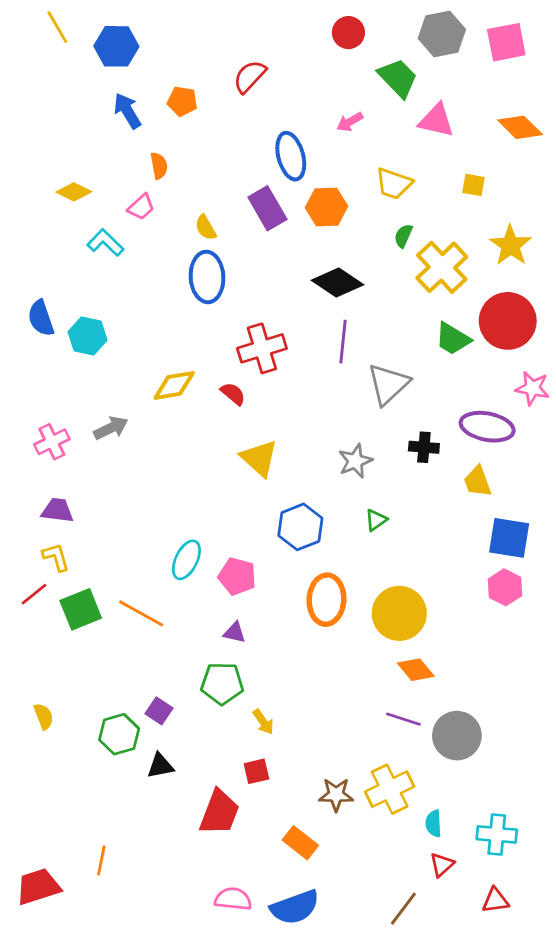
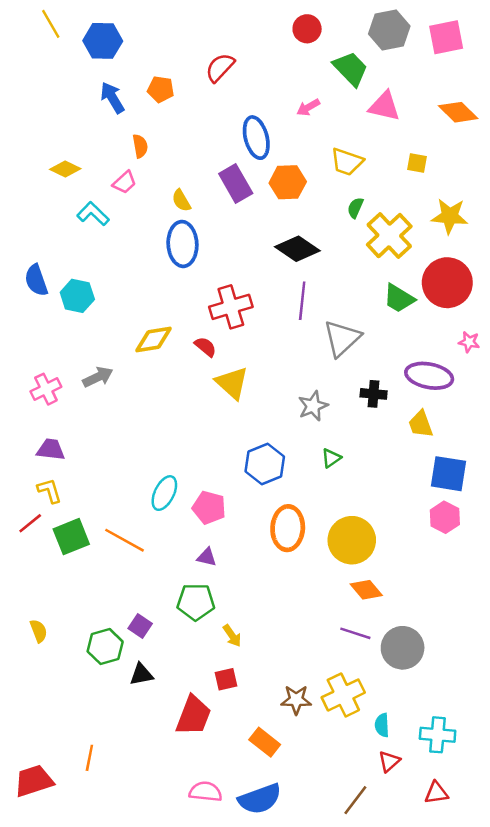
yellow star: (510, 245) -> (450, 216), turned -30
pink star: (532, 388) -> (469, 342), size x0.7
yellow triangle: (259, 458) -> (232, 383), moved

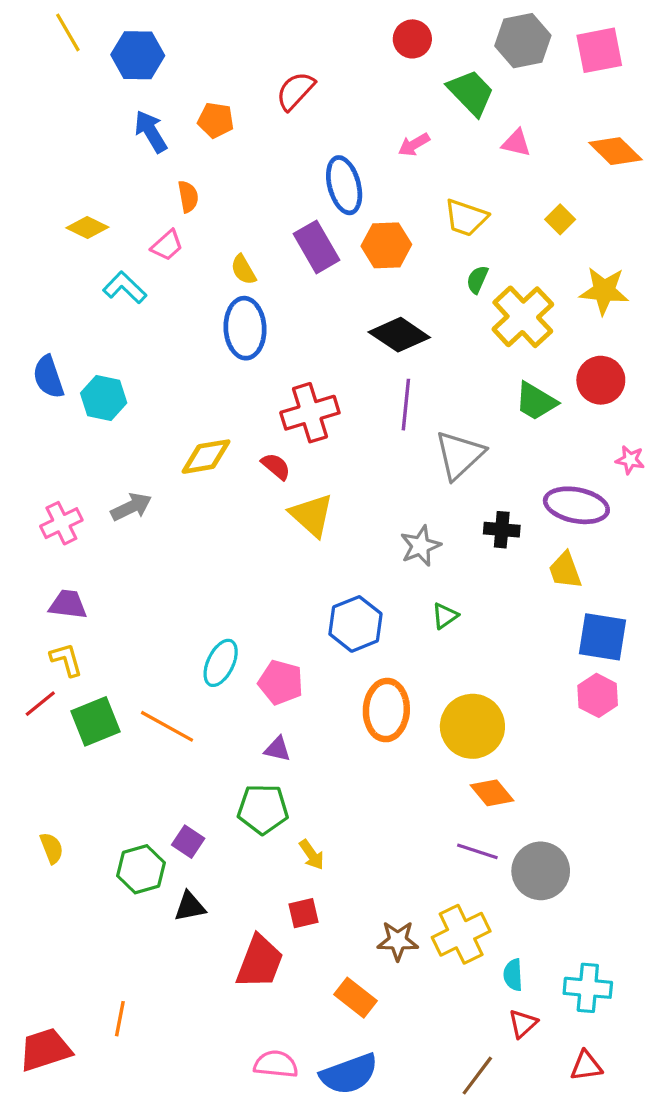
pink triangle: (384, 106) -> (516, 143), size x0.7
yellow square: (417, 163) -> (560, 219), turned 35
red circle: (447, 283) -> (601, 380), size x0.7

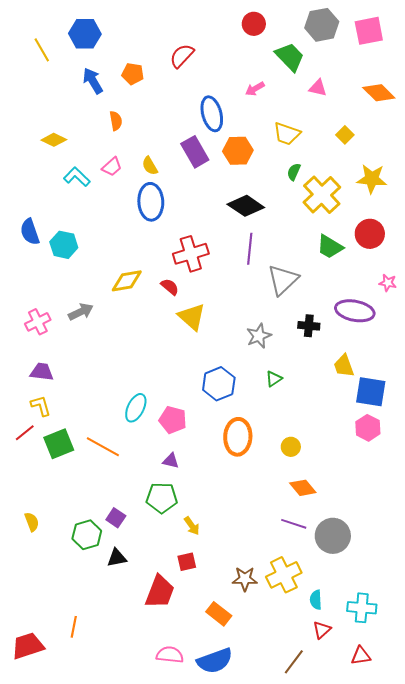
yellow line: (68, 32) -> (42, 50), moved
pink trapezoid: (167, 245) -> (112, 167), moved
yellow trapezoid: (565, 570) -> (344, 366), moved
yellow circle: (472, 726) -> (291, 447), size x0.5

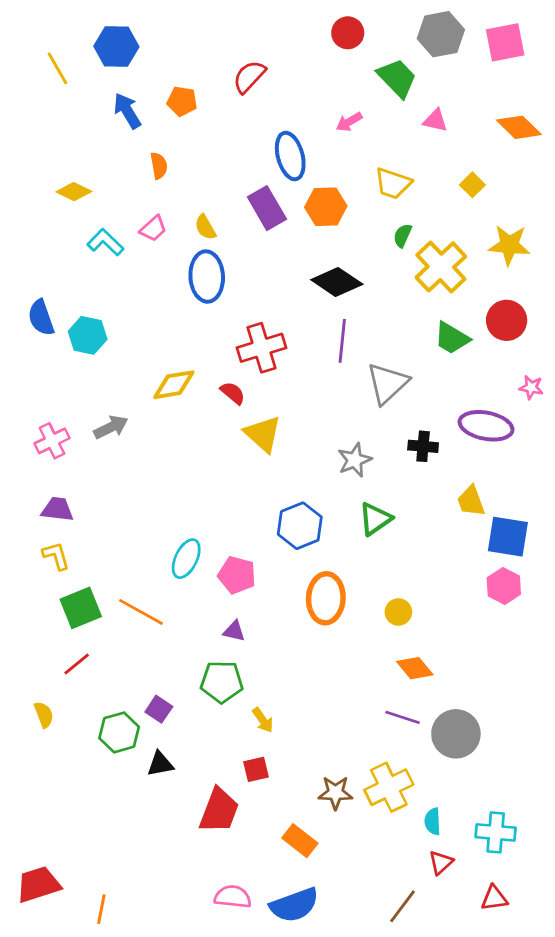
green triangle: (274, 379) -> (375, 519), size x1.5
red line: (25, 433) -> (77, 664), moved
orange line: (74, 627) -> (101, 909), moved

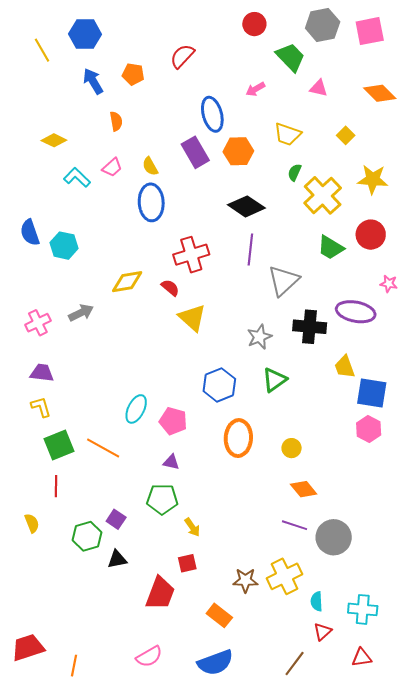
black cross: (423, 446) -> (310, 327), size x1.5
red line: (77, 664) -> (56, 486), turned -50
pink semicircle: (233, 897) -> (149, 657), moved, turned 144

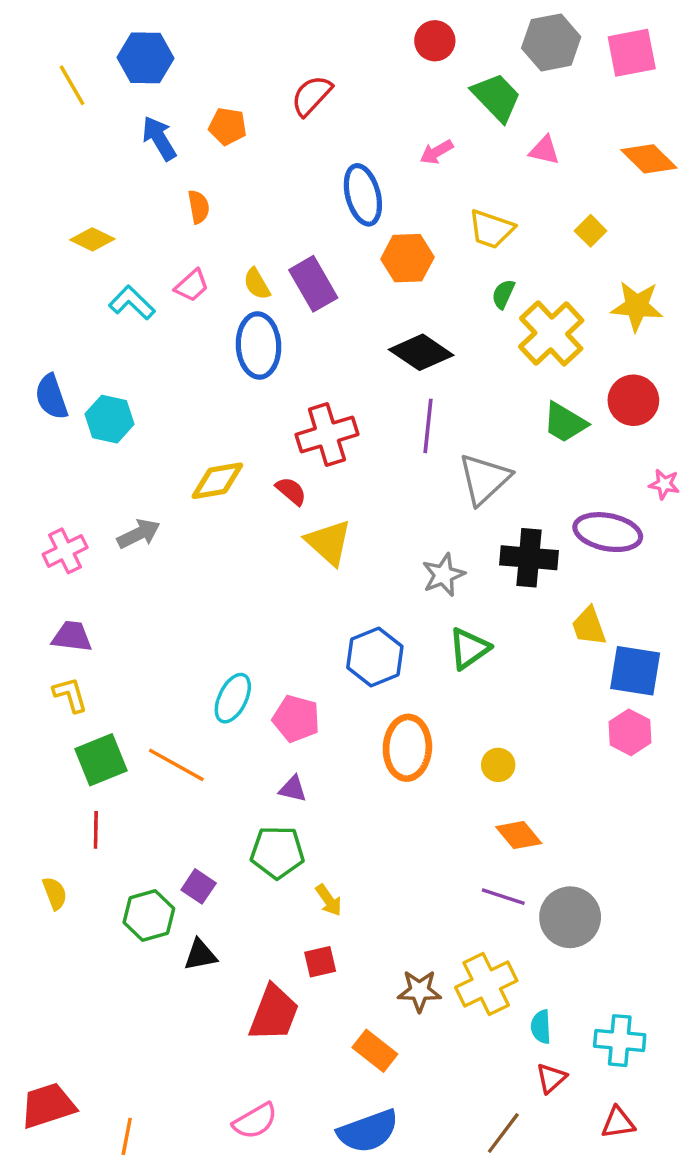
purple rectangle: (195, 152) -> (313, 284), moved

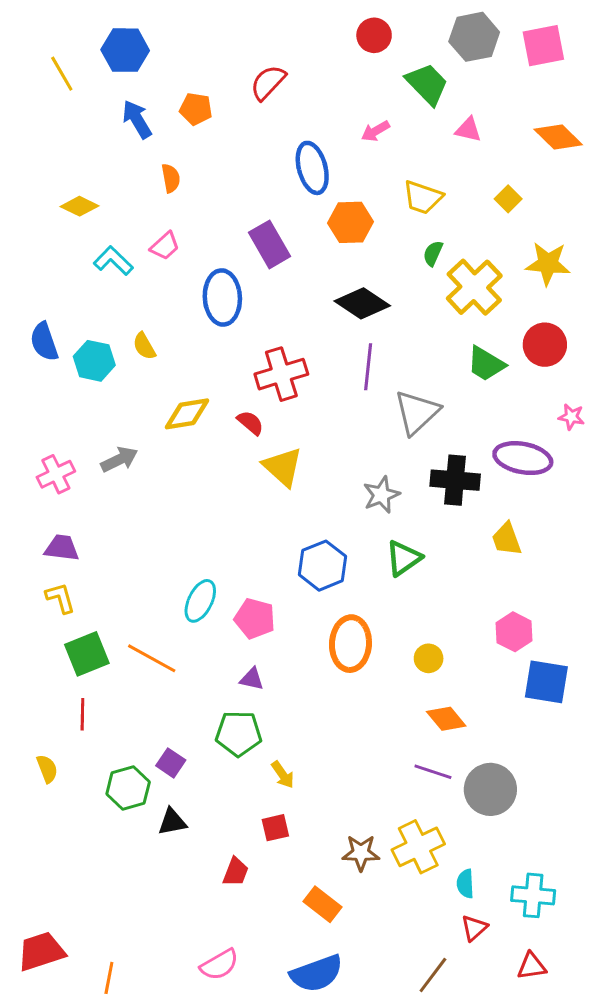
yellow semicircle: (257, 284) -> (144, 346), moved
blue square: (635, 671) -> (546, 682), moved
pink hexagon: (630, 732) -> (514, 632), moved
red trapezoid: (274, 1013) -> (236, 872), size x0.6

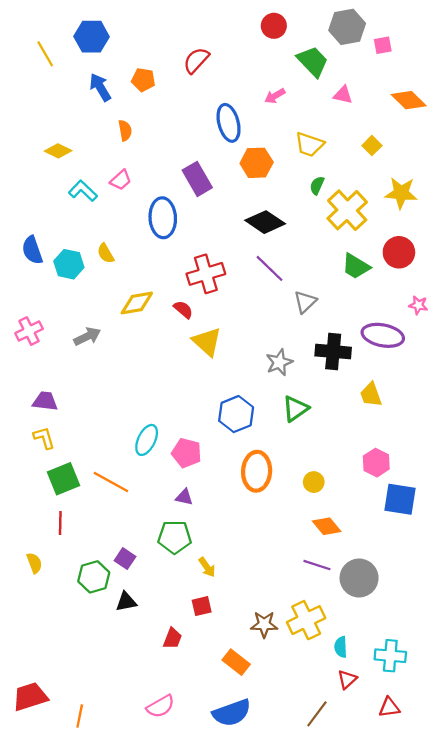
pink square: (543, 46) -> (383, 45), moved, size x0.6
purple line: (368, 367) -> (270, 268), turned -52
gray triangle: (417, 412) -> (305, 302), size x0.7
pink cross: (56, 474) -> (29, 331), moved

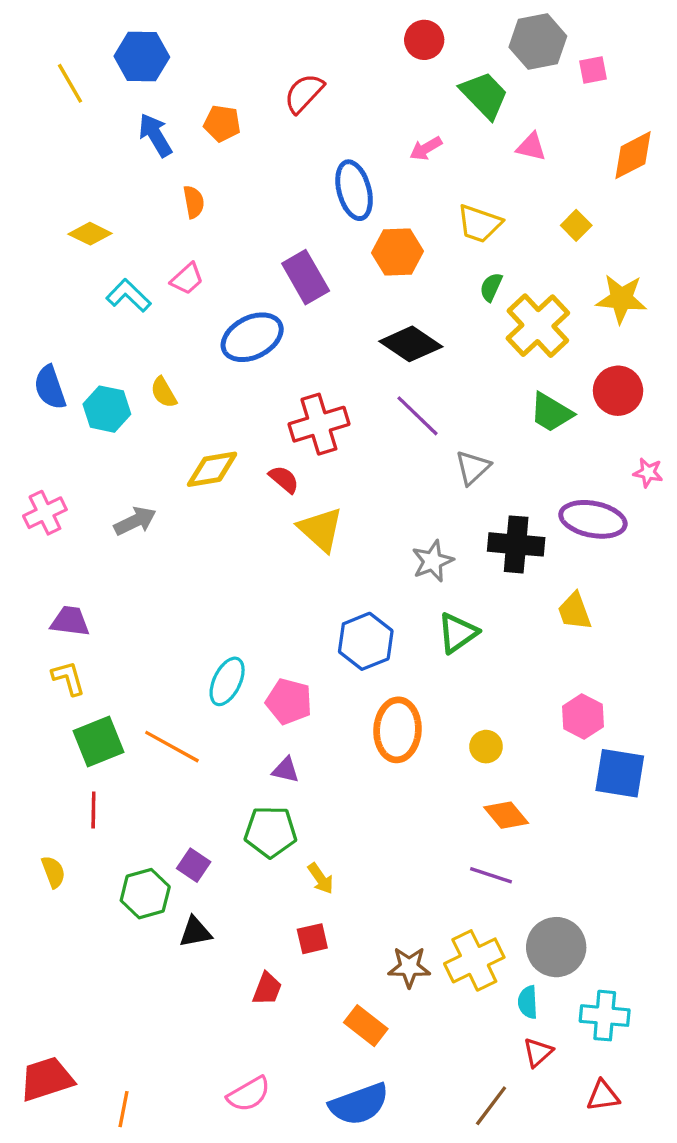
orange diamond: (409, 100) -> (633, 155), turned -72
blue ellipse: (163, 218) -> (252, 337), turned 66
gray circle: (359, 578) -> (556, 947), moved

